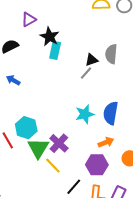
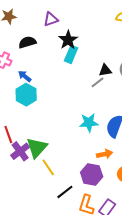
cyan hexagon: (26, 128) -> (26, 95), moved
purple cross: (59, 143) -> (20, 151), moved

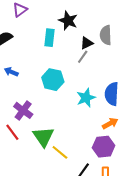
black star: (68, 40) -> (68, 21), moved
cyan hexagon: (26, 95) -> (53, 80), moved
purple cross: (20, 151) -> (23, 110), moved

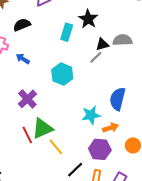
gray semicircle: (106, 35) -> (122, 40), turned 78
cyan star: (86, 98) -> (91, 115), moved
red line: (12, 132) -> (27, 135), moved
green triangle: (43, 137) -> (42, 128), turned 30

